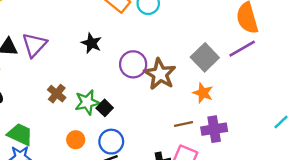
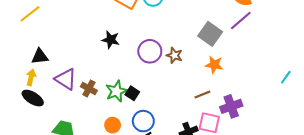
purple triangle: (34, 45) -> (66, 79), moved, turned -30
brown star: (160, 74) -> (174, 55), size x0.6
purple cross: (214, 129) -> (231, 106), moved

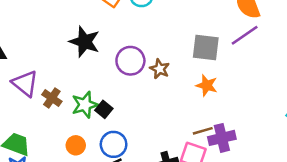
gray square: (210, 34) -> (206, 48), turned -35
black star: (111, 40) -> (85, 42), size x1.4
brown line: (202, 94) -> (203, 131), moved

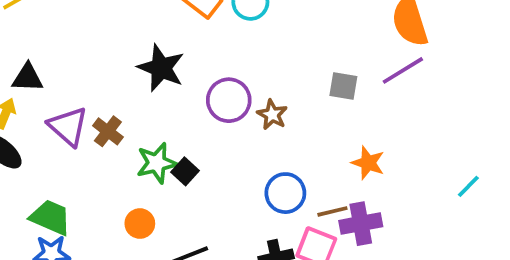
gray square: (206, 48) -> (343, 86), size x0.7
orange star: (207, 85) -> (368, 163), moved
brown cross: (52, 98) -> (108, 131), moved
blue circle: (114, 144) -> (285, 193), moved

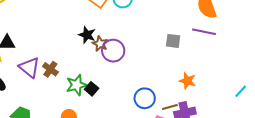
black star: (161, 68) -> (87, 35), moved, size x0.7
purple line: (403, 70) -> (204, 32), turned 45
brown star: (272, 115) -> (100, 44), moved

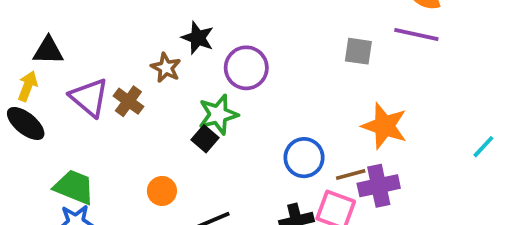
brown star: (100, 44) -> (166, 68), moved
orange star: (188, 81) -> (384, 126), size x1.4
green star: (77, 85) -> (218, 114), moved

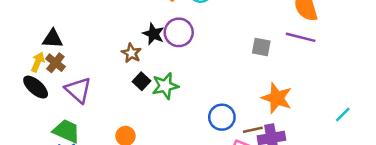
purple circle: (246, 68) -> (179, 32), moved
purple triangle: (89, 97) -> (78, 90), moved
brown cross: (128, 101) -> (55, 63), moved
black square: (205, 139) -> (142, 81), moved

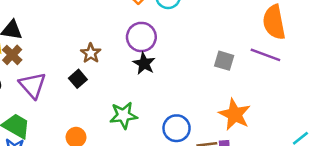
black star: (153, 34) -> (144, 63), moved
black square: (142, 81) -> (78, 79), moved
green star: (165, 86) -> (124, 115), moved

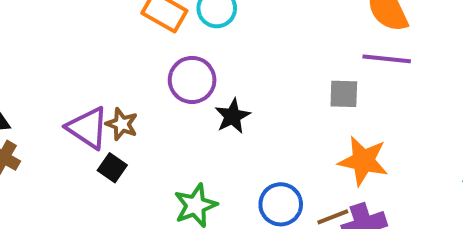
gray square: (224, 61) -> (344, 94), moved
black star: (144, 63) -> (233, 116), moved, turned 30
purple triangle: (33, 85) -> (88, 128), moved

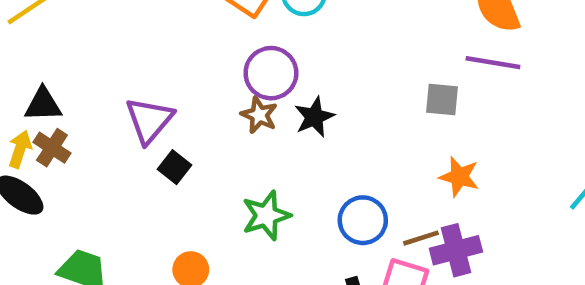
brown star: (122, 124) -> (259, 115), moved
purple triangle: (88, 128) -> (149, 120), turned 33
orange star: (363, 161) -> (459, 177), size x0.7

